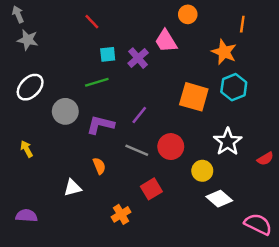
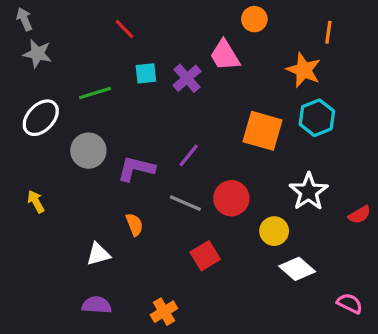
green line: (97, 82) -> (95, 93), moved
orange cross: (121, 214) -> (164, 312), moved
purple semicircle: (26, 216) -> (97, 305), moved
pink semicircle: (258, 224) -> (350, 303), size x0.7

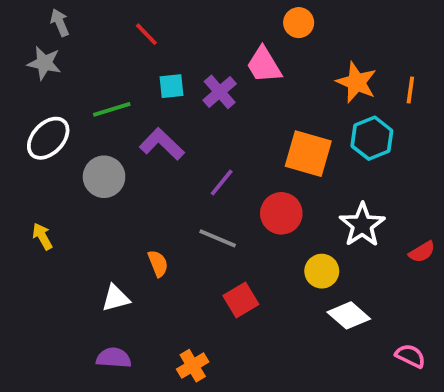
gray arrow: (24, 19) -> (60, 23), moved
orange line: (328, 32) -> (410, 90), moved
purple L-shape: (136, 169) -> (162, 144), moved, turned 30
red circle: (231, 198) -> (281, 213), moved

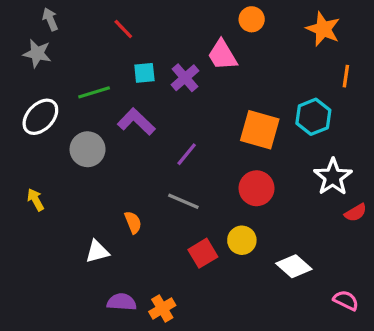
orange star: (356, 82) -> (323, 29), moved
red circle: (281, 213) -> (257, 188), moved
white star: (362, 225) -> (333, 177), moved
yellow circle: (322, 271) -> (242, 240), moved
purple semicircle: (114, 358) -> (122, 302), moved

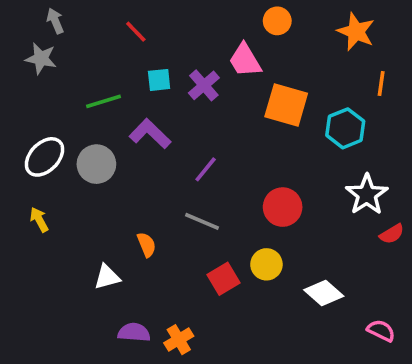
white ellipse: (40, 117) -> (44, 157), moved
orange square: (260, 130) -> (286, 105), moved

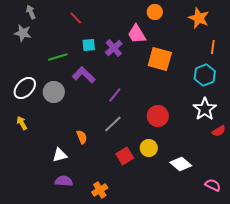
cyan hexagon: (345, 128) -> (205, 75), moved
gray line: (202, 221) -> (113, 124), turned -66
purple semicircle: (134, 332) -> (64, 181), moved

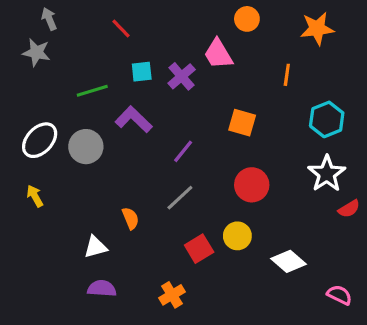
orange star: (199, 18) -> (317, 29), turned -30
orange line: (213, 47) -> (287, 75), moved
orange square: (160, 59) -> (242, 123), moved, size x0.7
orange cross: (100, 190) -> (172, 295), moved

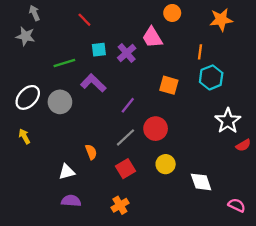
cyan hexagon: (327, 119) -> (211, 77), moved
red circle: (252, 185) -> (156, 129), moved
red square: (199, 249) -> (126, 169), moved
white diamond: (288, 261) -> (201, 182), turned 30

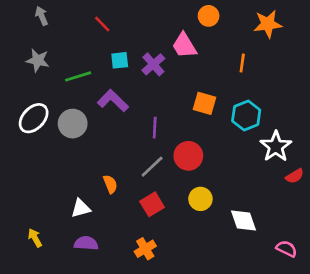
gray star: (26, 36) -> (38, 60), moved
cyan hexagon: (211, 77) -> (246, 115), moved
purple line: (128, 105) -> (155, 128), turned -36
yellow arrow: (24, 136) -> (35, 238), moved

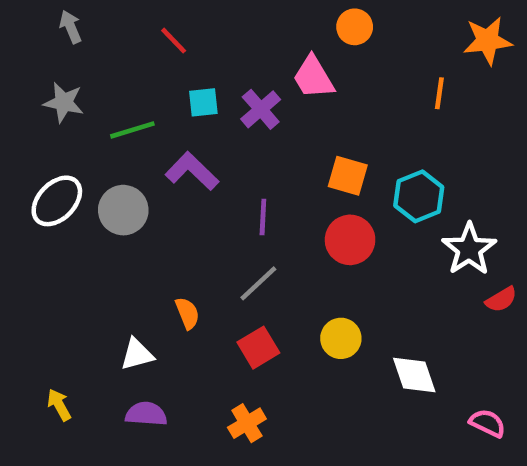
orange star: (268, 24) -> (487, 41), moved
orange line: (242, 63) -> (439, 93), moved
red circle: (188, 156) -> (350, 240), moved

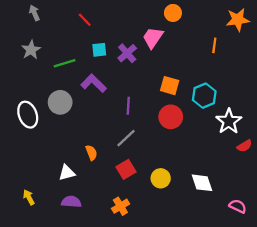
pink trapezoid: (313, 77) -> (153, 38), turned 65
gray star: (64, 102) -> (31, 50), turned 30
white ellipse: (57, 201) -> (28, 115), moved, turned -65
yellow circle: (341, 338) -> (161, 178), moved

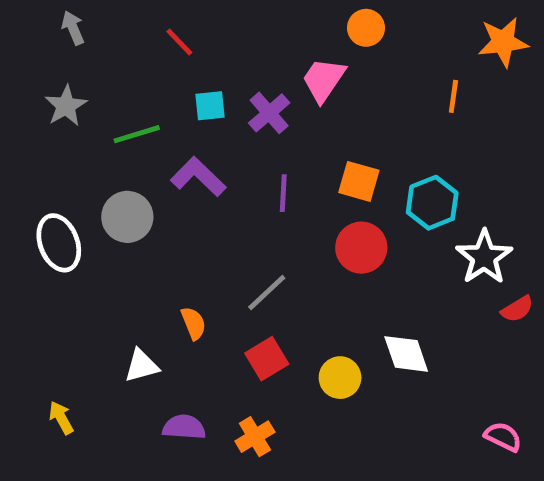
purple line: (128, 106) -> (283, 193), moved
white diamond: (202, 183) -> (406, 354), moved
purple semicircle: (71, 202) -> (184, 427), moved

